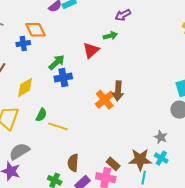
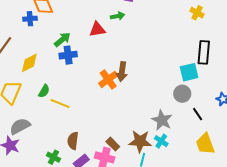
red triangle: (91, 50) -> (97, 29), turned 30
gray star: (161, 137) -> (162, 120), size x1.5

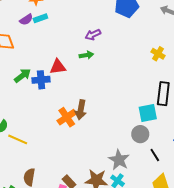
green arrow: (118, 16) -> (86, 55), moved
blue cross: (68, 55) -> (41, 80), moved

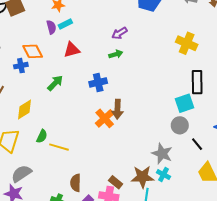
purple semicircle: (26, 20) -> (51, 27), turned -64
yellow cross: (158, 54) -> (187, 43), size x1.5
red triangle: (58, 67) -> (72, 50), moved
blue cross: (41, 80) -> (98, 82), moved

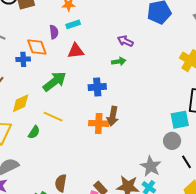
purple semicircle: (51, 27) -> (54, 32), moved
purple arrow: (119, 33) -> (125, 41), turned 49
green arrow: (55, 83) -> (55, 81), size x1.4
orange cross: (105, 118) -> (99, 123), turned 36
yellow line: (59, 147) -> (53, 117), moved

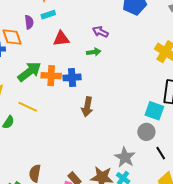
red triangle: (76, 51) -> (61, 39), moved
cyan square: (180, 120) -> (154, 111), turned 30
orange cross: (99, 123) -> (51, 76), moved

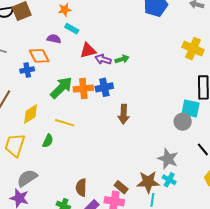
cyan rectangle: (48, 15) -> (72, 29), turned 56
purple semicircle: (29, 22) -> (54, 39), turned -64
purple arrow: (100, 32) -> (103, 59), moved
gray circle: (146, 132) -> (183, 122), moved

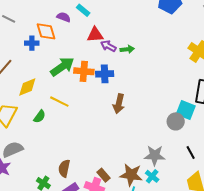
gray star: (168, 159) -> (155, 155), turned -30

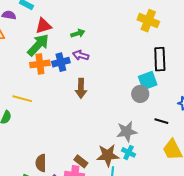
purple arrow: (108, 46) -> (81, 55), moved
green arrow: (62, 67) -> (38, 45), moved
cyan square: (186, 110) -> (148, 81), turned -30
black line: (191, 152) -> (161, 121), turned -32

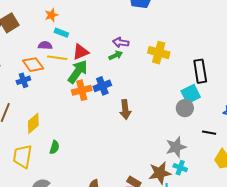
yellow cross: (148, 21) -> (159, 53), moved
purple arrow: (81, 55) -> (121, 42), moved
yellow line: (22, 99) -> (57, 58), moved

